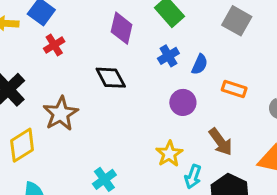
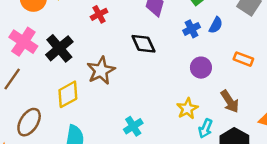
blue semicircle: (200, 64) -> (216, 25), moved

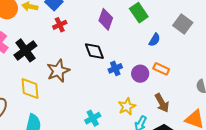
blue cross: (192, 29) -> (115, 68), moved
orange rectangle: (243, 59) -> (161, 69), moved
yellow diamond: (68, 94) -> (30, 89), turned -70
cyan cross: (133, 126) -> (93, 118), moved

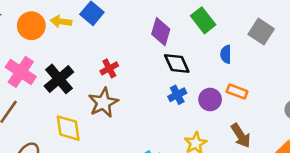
red cross: (60, 25) -> (109, 68), moved
blue semicircle: (155, 40) -> (226, 54), turned 152
black diamond: (94, 51) -> (177, 63), moved

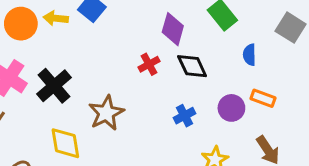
red cross: (109, 68) -> (149, 64), moved
blue cross: (177, 95) -> (184, 116), moved

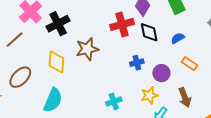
blue semicircle: (249, 55) -> (178, 38), moved, turned 48
red cross: (149, 64) -> (122, 24), size x1.6
purple circle: (231, 108) -> (161, 73), moved

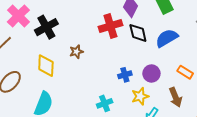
blue semicircle: (178, 38) -> (167, 38), size x1.6
brown star: (87, 49) -> (76, 52), size x0.6
blue cross: (137, 63) -> (125, 75), moved
orange rectangle: (190, 64) -> (185, 72), moved

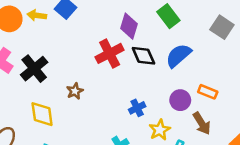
purple circle: (151, 73) -> (180, 100), moved

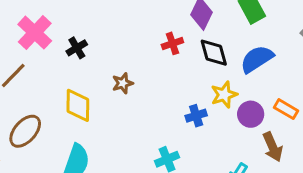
red cross: (110, 53) -> (172, 43), size x0.6
black cross: (34, 69) -> (77, 48), size x0.6
yellow star: (160, 130) -> (224, 95), moved

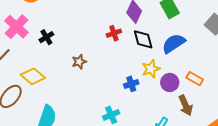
yellow diamond: (78, 105) -> (33, 76), moved, turned -50

